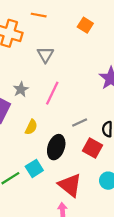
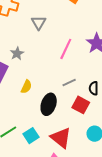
pink line: (52, 93) -> (66, 49), moved
cyan square: (34, 168) -> (31, 136), moved

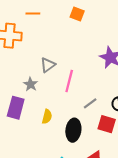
gray triangle: (39, 23) -> (48, 65), moved, turned 35
pink line: (66, 49) -> (69, 81), moved

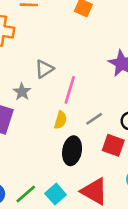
yellow semicircle: (47, 117) -> (60, 120), moved

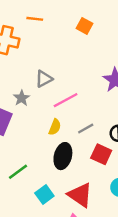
pink line: (70, 90) -> (66, 100), turned 40
green line: (26, 194) -> (18, 172), moved

